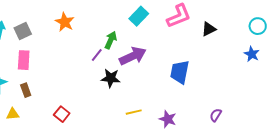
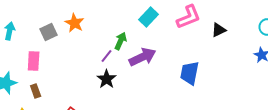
gray square: (23, 31) -> (49, 32), moved
black star: (111, 78) -> (107, 79), moved, turned 30

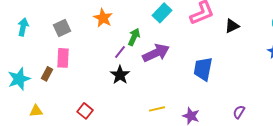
orange star: (75, 23) -> (103, 18), moved
pink rectangle: (34, 61) -> (63, 58), moved
brown rectangle: (36, 91) -> (47, 74), moved, turned 48

